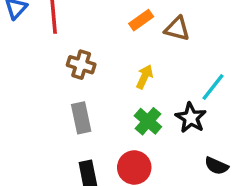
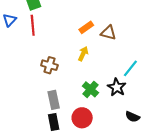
brown cross: (81, 65) -> (49, 65), moved
yellow arrow: (145, 77) -> (83, 54), moved
gray rectangle: (81, 118) -> (54, 100), moved

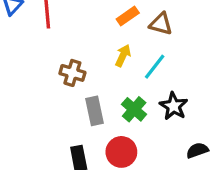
cyan line: (130, 68) -> (155, 67), moved
gray rectangle: (54, 100) -> (95, 111), moved
black semicircle: (132, 117) -> (197, 150), turned 136

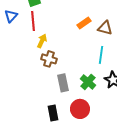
yellow arrow: (123, 56) -> (42, 41), moved
cyan line: (155, 67) -> (101, 55), turned -30

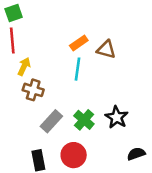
cyan line: (101, 55) -> (77, 69), moved
gray rectangle: (63, 83) -> (51, 121), turned 54

